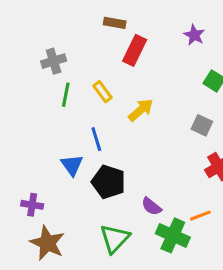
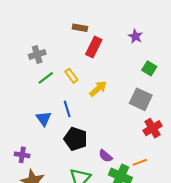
green line: (66, 95) -> (46, 78), turned 42
gray square: (202, 125) -> (141, 99), size x1.5
blue triangle: (72, 165) -> (44, 119), moved

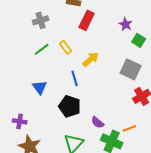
purple star: (135, 36) -> (126, 24), moved
gray cross: (37, 54) -> (41, 20), moved
blue line: (67, 109) -> (75, 78), moved

